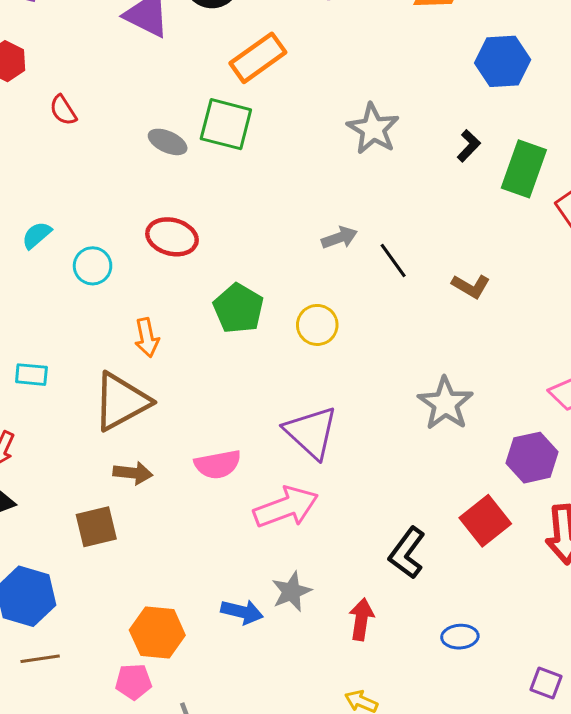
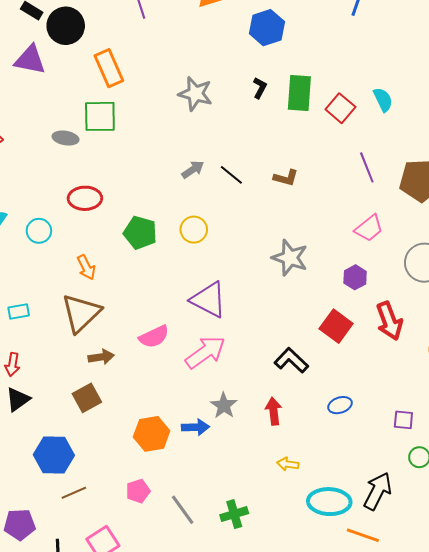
orange rectangle: (258, 58) -> (109, 68), turned -63
purple hexagon: (532, 458) -> (355, 277), size x0.7
black L-shape: (407, 553) -> (291, 361), turned 112
orange hexagon: (157, 633) -> (152, 434), moved

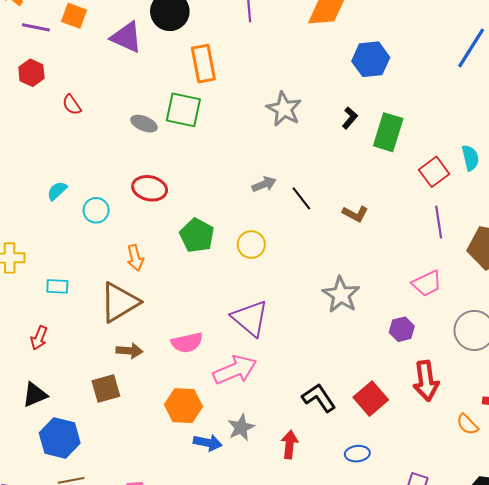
red square: (340, 108) -> (434, 172), moved
red square: (336, 326) -> (371, 399), moved
black triangle: (18, 399) -> (35, 395), moved
orange hexagon: (152, 434) -> (183, 406), moved

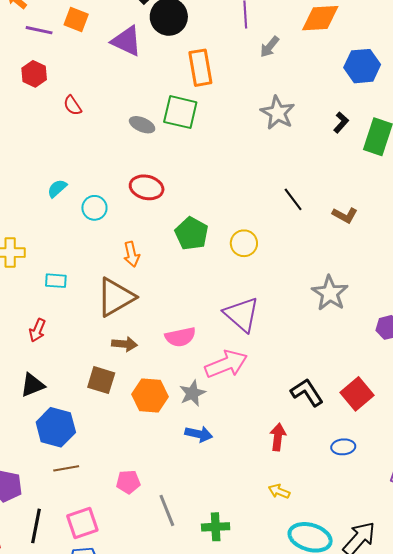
gray arrow: (264, 184) -> (270, 47), moved, turned 150
brown square: (106, 388) -> (101, 380), turned 32
orange hexagon: (183, 406) -> (150, 396), moved
gray star: (241, 427) -> (192, 393), moved

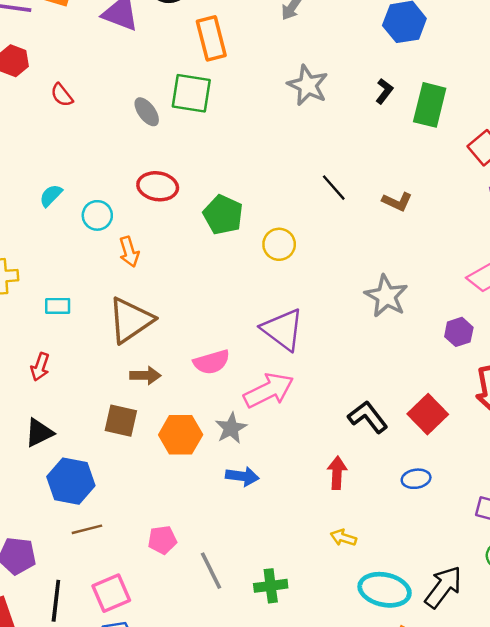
gray ellipse: (142, 125) -> (147, 112), turned 35
green pentagon: (192, 234) -> (223, 215), moved
orange arrow: (132, 254) -> (129, 252), moved

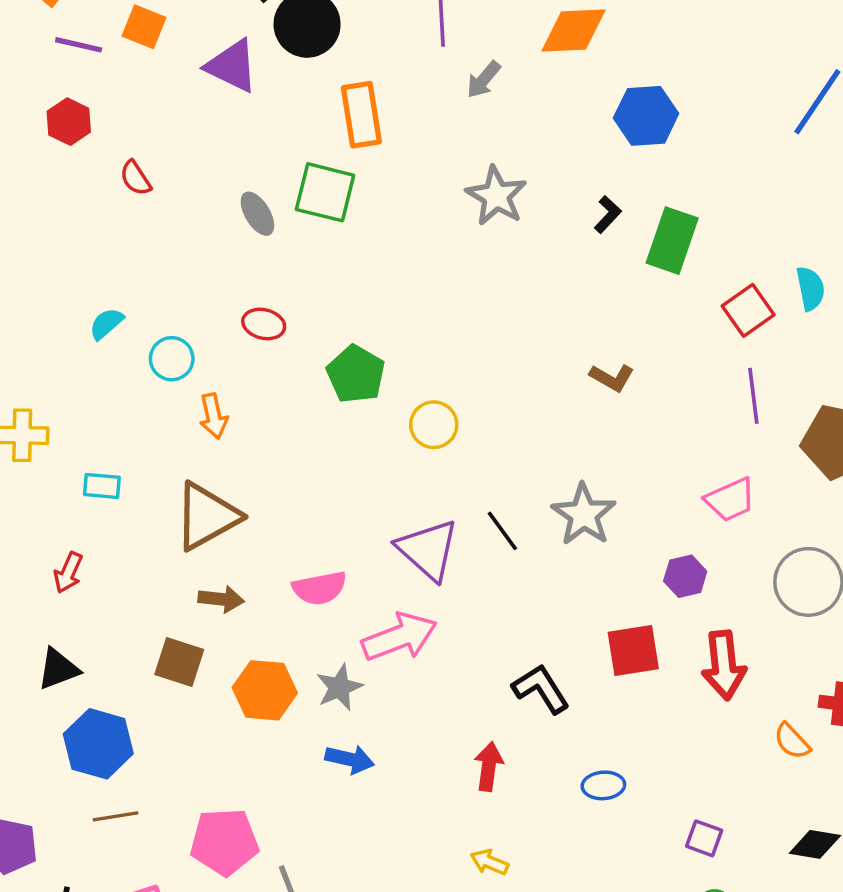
red ellipse: (158, 186) -> (264, 324), size x0.7
black line: (334, 188) -> (502, 531), moved
red square: (428, 414) -> (633, 651), moved, turned 30
pink pentagon: (162, 540) -> (224, 842), size x1.6

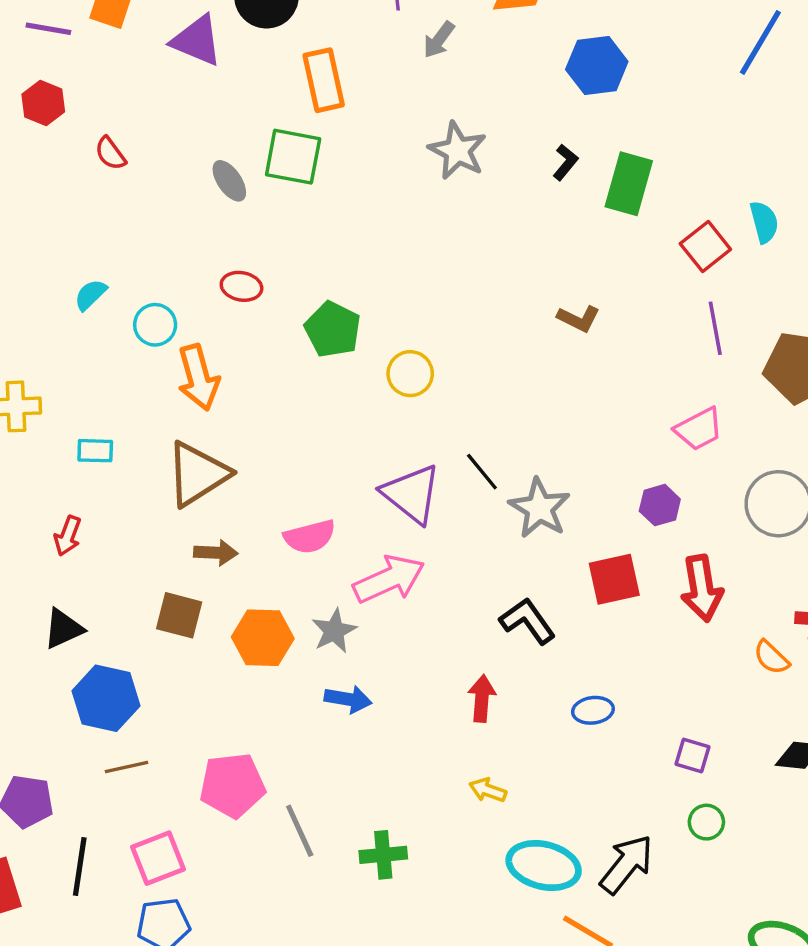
orange arrow: (213, 416) -> (198, 378), size x1.5
gray star: (584, 514) -> (540, 508), moved

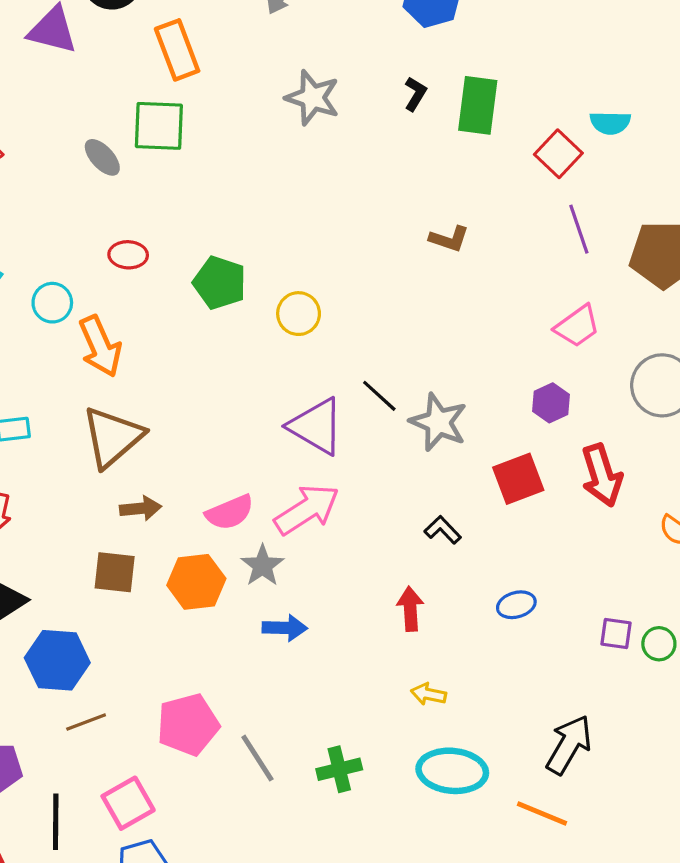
cyan semicircle: (764, 222) -> (610, 123), turned 114
pink semicircle: (310, 537) -> (230, 512), moved
black L-shape: (528, 621) -> (443, 530), size x0.7
green circle: (706, 822) -> (659, 644), moved
cyan ellipse: (544, 865) -> (452, 771), moved

